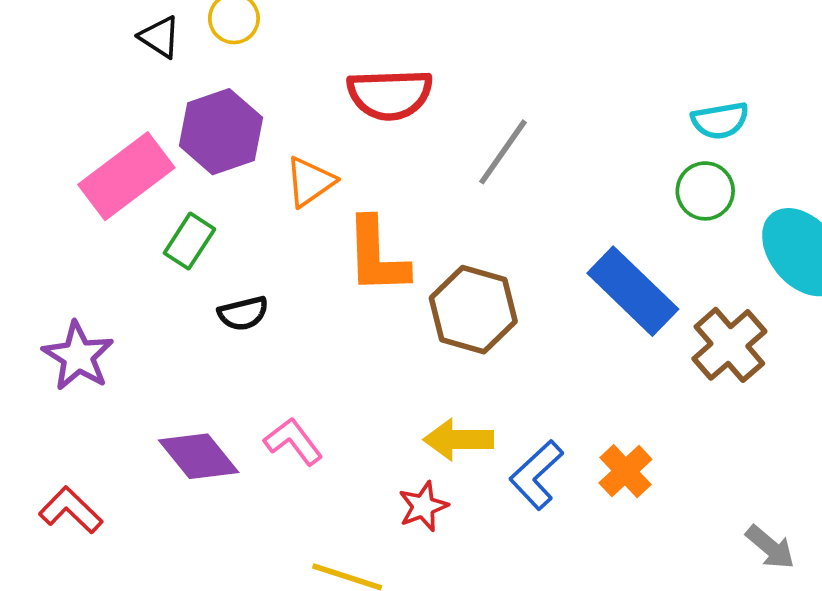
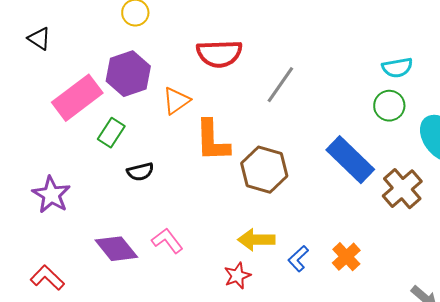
black triangle: (160, 37) -> (39, 39), moved
blue L-shape: (536, 475) -> (298, 259), size x0.7

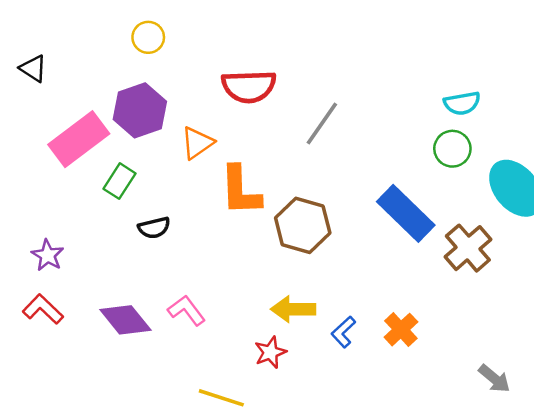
purple star: (51, 195) -> (48, 255), size x0.7
red L-shape: (47, 278) -> (43, 309), moved

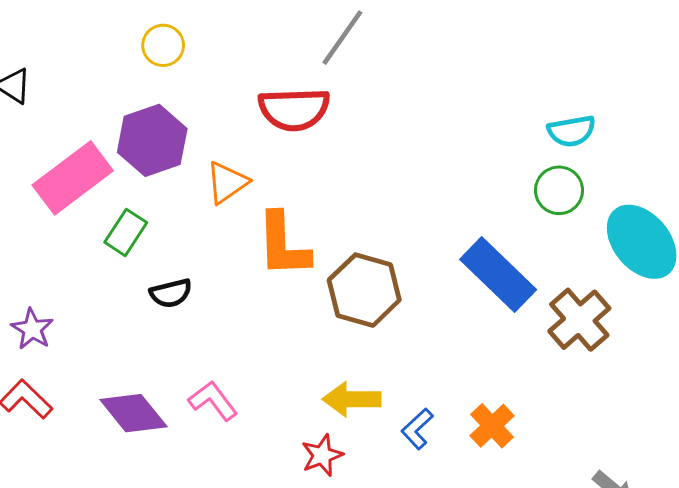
gray line: (322, 124) -> (342, 38), moved

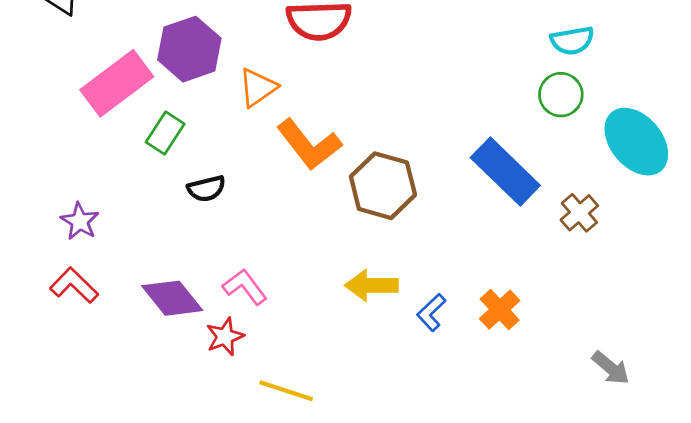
orange L-shape: (283, 245) -> (309, 144), turned -36
brown cross: (579, 320) -> (579, 213), size x0.7
red star: (322, 455) -> (225, 337), moved

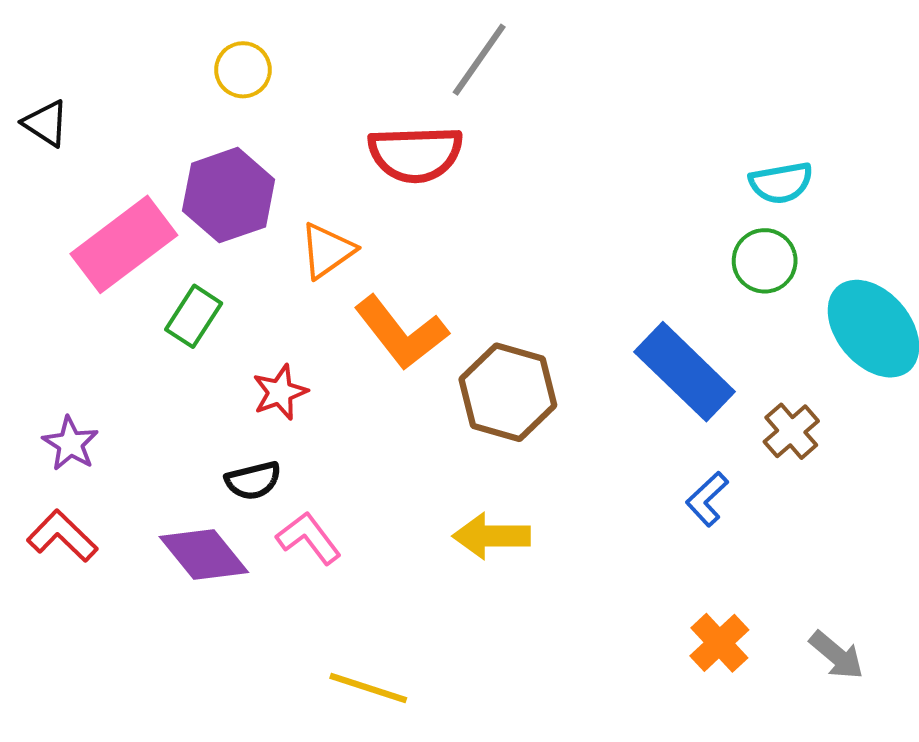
black semicircle: (206, 189) -> (253, 481), moved
orange cross: (500, 310) -> (719, 643), moved
blue L-shape: (431, 312) -> (707, 499), moved
red star: (225, 337) -> (280, 392), moved

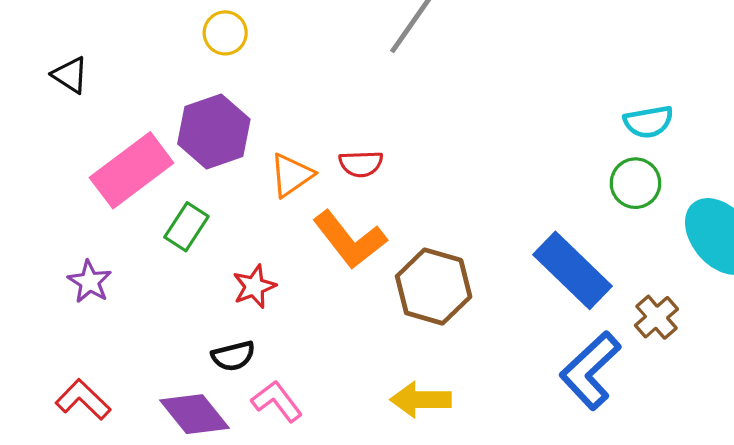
red semicircle: (415, 154) -> (361, 164), moved, size x0.6
purple star: (70, 444) -> (90, 282), moved
blue L-shape: (707, 499) -> (590, 371), size x1.8

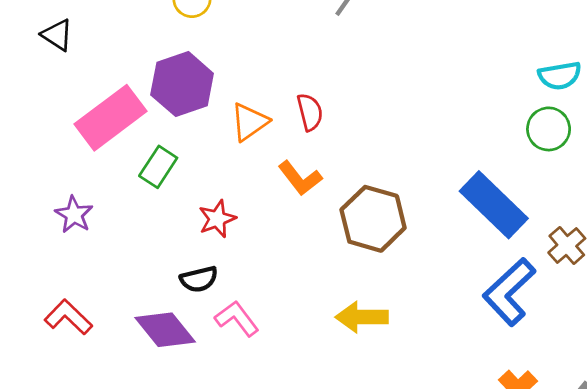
red semicircle: (361, 164) -> (310, 112), turned -102
orange L-shape: (350, 240) -> (300, 178), size x0.7

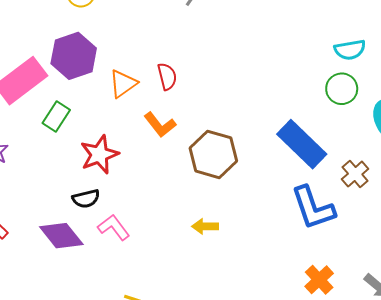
red star: (217, 219) -> (99, 154), size x1.4
blue L-shape: (509, 292) -> (313, 208), turned -66
yellow arrow: (362, 317) -> (205, 226), size x0.7

